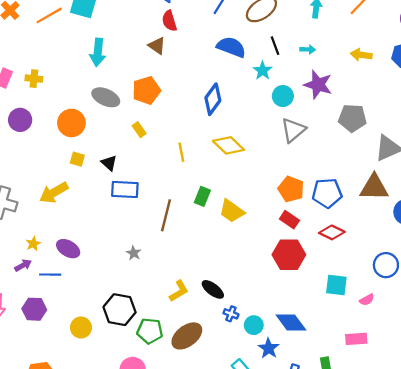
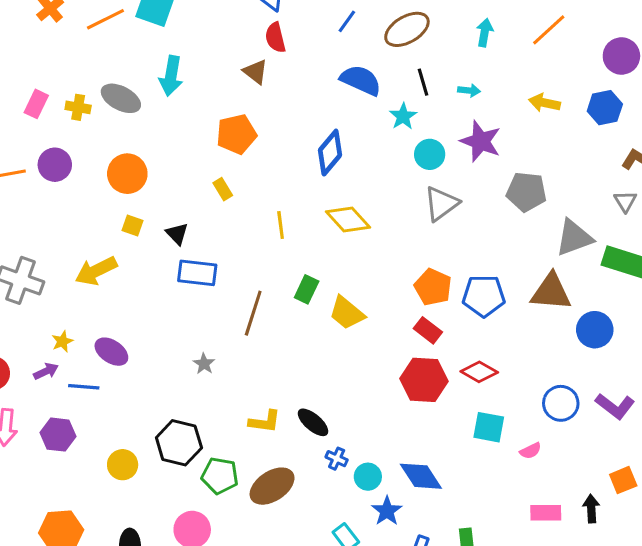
gray ellipse: (106, 97) -> (121, 98), moved
red diamond: (332, 232) -> (479, 372), moved
yellow L-shape: (179, 291) -> (265, 422), turned 35
pink rectangle: (356, 339) -> (546, 513), moved

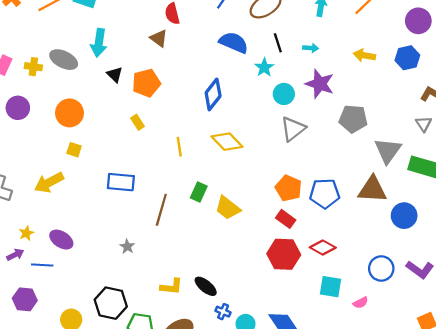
black triangle: (177, 234) -> (115, 75), moved
gray triangle: (574, 238) -> (388, 151), turned -32

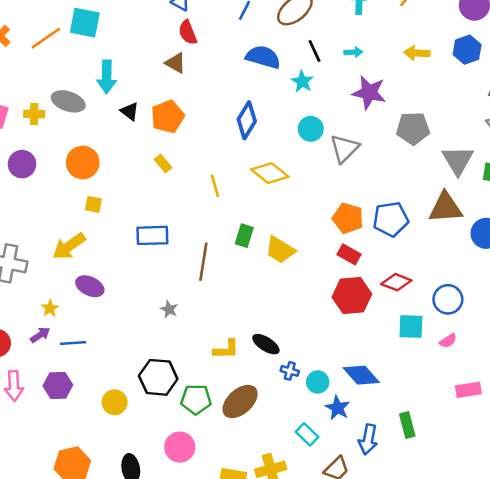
cyan circle: (284, 94) -> (311, 129), moved
purple ellipse: (61, 240) -> (90, 286), moved
blue circle: (381, 268) -> (448, 299), moved

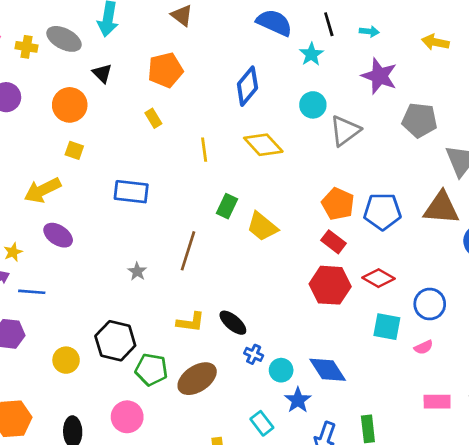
black triangle: (130, 111) -> (102, 73), moved
brown line: (203, 262) -> (188, 251), moved

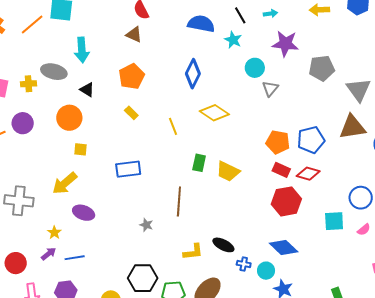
cyan circle: (313, 105) -> (255, 68), moved
gray triangle: (345, 131) -> (270, 89), size x0.7
red diamond: (378, 278) -> (308, 174), moved
blue diamond: (328, 370) -> (284, 247), moved

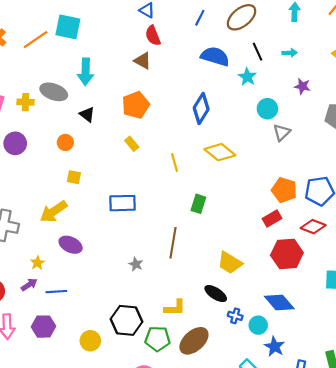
purple star: (285, 44) -> (302, 86), size x0.6
orange circle: (69, 118) -> (65, 142), size x0.6
red rectangle: (281, 170) -> (272, 218), moved, turned -60
yellow trapezoid: (228, 171) -> (230, 263), moved
yellow L-shape: (193, 252) -> (175, 308), moved

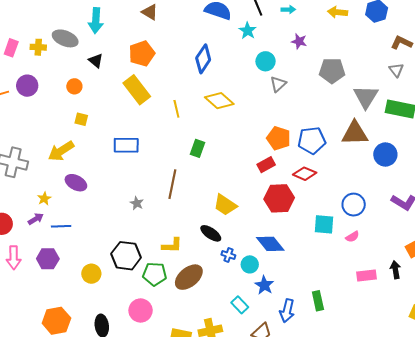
yellow rectangle: (132, 144) -> (137, 90), size x2.0

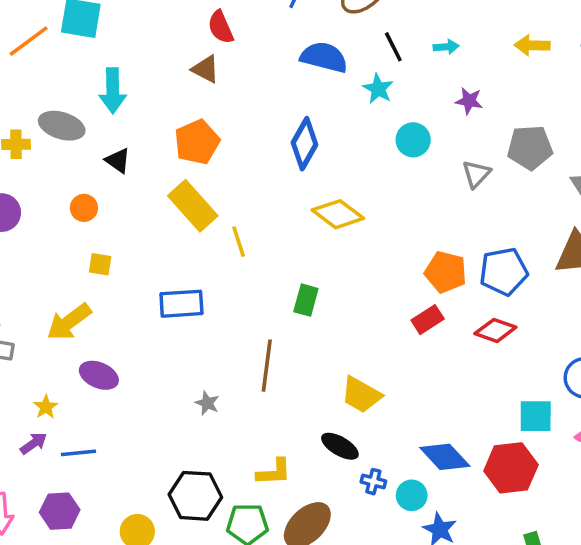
gray triangle: (278, 84) -> (476, 174), moved
yellow line: (176, 109) -> (239, 242), moved
red hexagon: (279, 198) -> (511, 468), moved

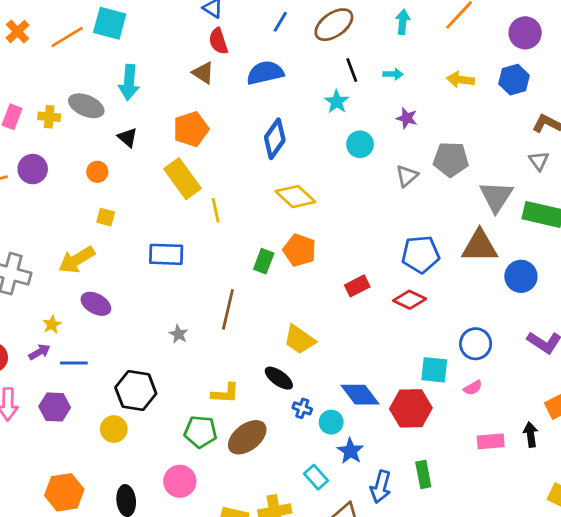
blue semicircle: (324, 57) -> (265, 73), moved, turned -33
orange pentagon: (446, 272) -> (299, 250), moved
black hexagon: (195, 496) -> (136, 390), moved

